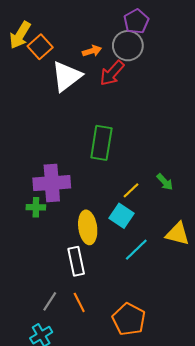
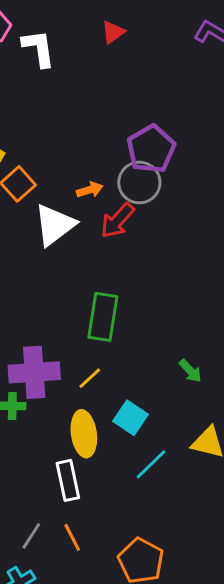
purple pentagon: (136, 21) -> (151, 149), size x1.4
yellow line: (131, 190) -> (90, 378), moved

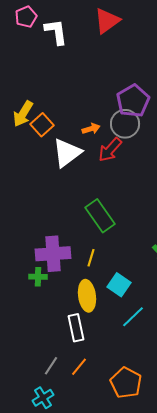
red triangle: (113, 32) -> (107, 21), size x1.6
green rectangle: (103, 317) -> (100, 216), turned -44
yellow line: (90, 378) -> (91, 258), turned -30
orange line: (72, 537) -> (79, 367), turned 66

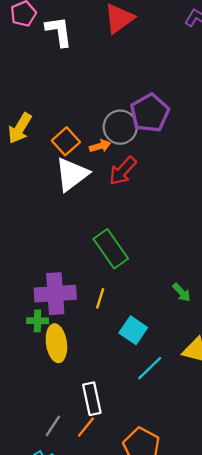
gray circle: (125, 124) -> (120, 127), moved
orange square: (42, 125) -> (66, 141), moved
yellow ellipse: (87, 296) -> (56, 343), moved
white rectangle: (76, 328) -> (92, 399), moved

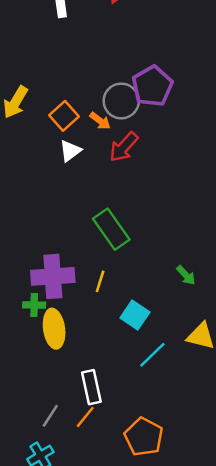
orange arrow: (100, 146) -> (100, 121), turned 54
white triangle: (72, 174) -> (70, 151), size x0.6

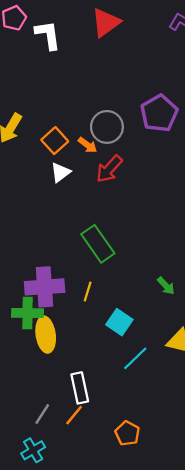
purple pentagon: (152, 86) -> (159, 113), moved
green cross: (34, 305) -> (27, 313), size x1.5
orange pentagon: (144, 437) -> (127, 433), size x0.7

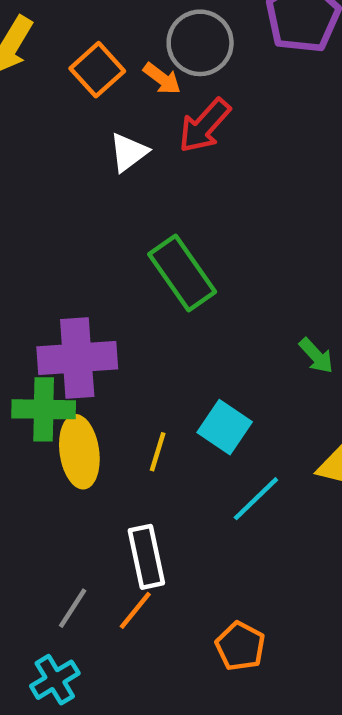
white triangle: (60, 172) -> (129, 152), moved
yellow line: (88, 291) -> (158, 452), moved

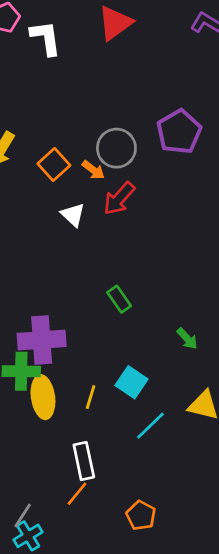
white triangle: (129, 152) -> (73, 215), turned -40
green rectangle: (182, 273) -> (119, 299), moved, size x0.6
gray line: (73, 608) -> (23, 515), moved

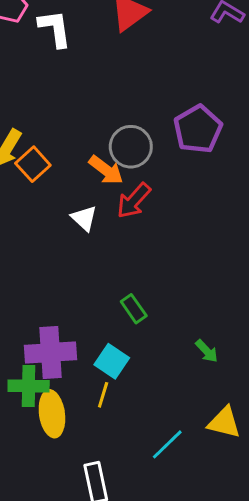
orange square: (54, 164) -> (33, 164), moved
orange arrow: (93, 170) -> (106, 170), size x1.4
cyan square: (131, 382) -> (112, 361), moved
yellow line: (91, 397) -> (103, 395), moved

